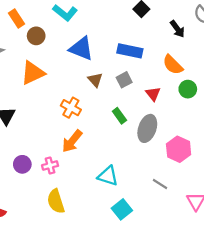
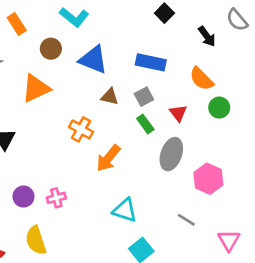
brown circle: (36, 36) -> (51, 49), moved
brown triangle: (95, 80) -> (110, 97), turned -35
green rectangle: (119, 116) -> (145, 124), moved
orange arrow: (72, 141) -> (108, 158), moved
yellow semicircle: (56, 201) -> (36, 240), moved

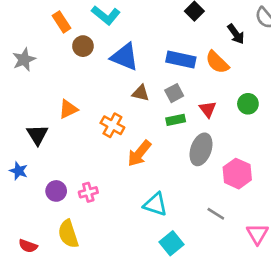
orange rectangle: (17, 24) -> (62, 22), moved
orange semicircle: (201, 79) -> (217, 62), moved
orange triangle: (36, 88) -> (68, 109), moved, size x0.7
green rectangle: (145, 124) -> (176, 120), turned -66

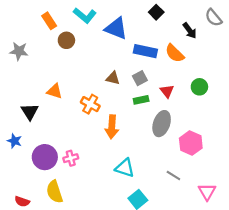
blue triangle: (125, 57) -> (116, 28), moved
gray star: (24, 60) -> (19, 51), turned 30
orange triangle: (68, 109) -> (55, 91), turned 42
orange arrow: (139, 153) -> (112, 127), turned -35
purple circle: (56, 191) -> (45, 157), size x1.5

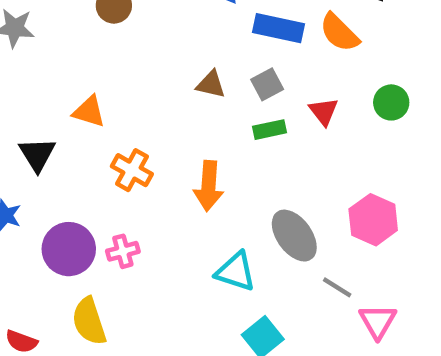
orange cross: (90, 104) -> (132, 170), moved
gray ellipse: (162, 124) -> (294, 236), moved, turned -55
pink triangle: (207, 192) -> (378, 321), moved

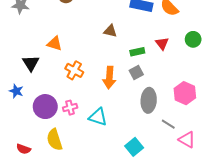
gray square: (267, 84) -> (136, 72), moved
gray ellipse: (294, 236) -> (149, 100), turned 40
cyan triangle: (236, 272) -> (98, 117), moved
pink triangle: (378, 321) -> (187, 140), turned -30

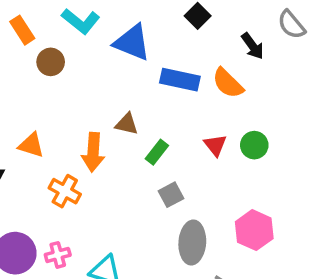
green circle: (193, 39) -> (254, 145), moved
green rectangle: (137, 52) -> (157, 152), moved, turned -40
orange arrow: (109, 78) -> (93, 152), moved

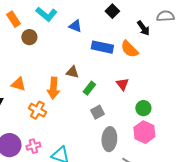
gray semicircle: (291, 25) -> (165, 16), turned 126
blue triangle: (132, 42) -> (75, 26), size x0.6
green circle: (254, 145) -> (143, 108), moved

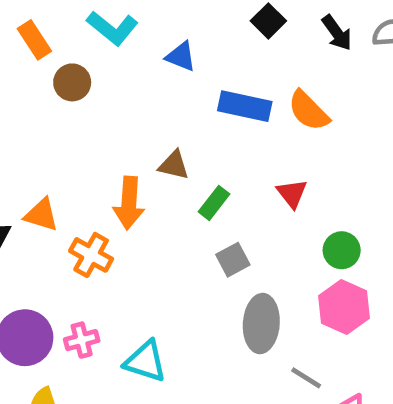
black arrow: (143, 28) -> (337, 33), moved
orange triangle: (18, 84) -> (41, 215), moved

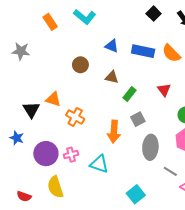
blue triangle: (181, 56) -> (112, 46), moved
brown circle: (72, 82) -> (80, 65), moved
orange arrow: (129, 203) -> (114, 132), moved

